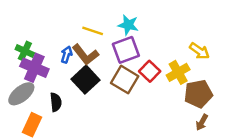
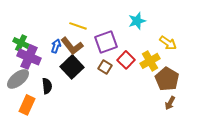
cyan star: (128, 25) -> (137, 21), moved, turned -30
brown square: (125, 80) -> (105, 67), size x0.6
brown pentagon: (198, 94) -> (167, 79), turned -30

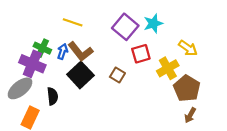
yellow line: (78, 26) -> (73, 22), moved
purple square: (106, 42) -> (125, 27), moved, turned -30
green cross: (21, 43) -> (42, 48), moved
red square: (126, 60) -> (141, 54), moved, turned 30

